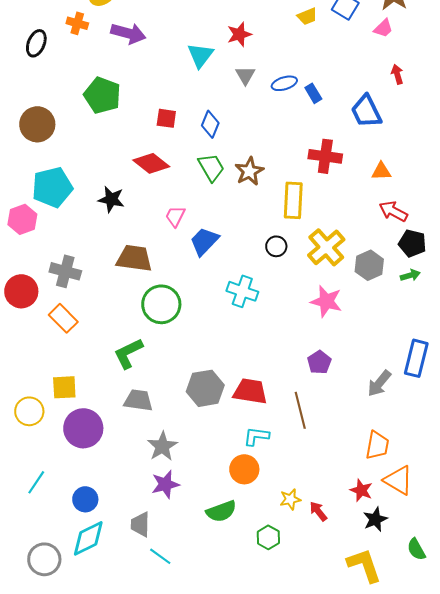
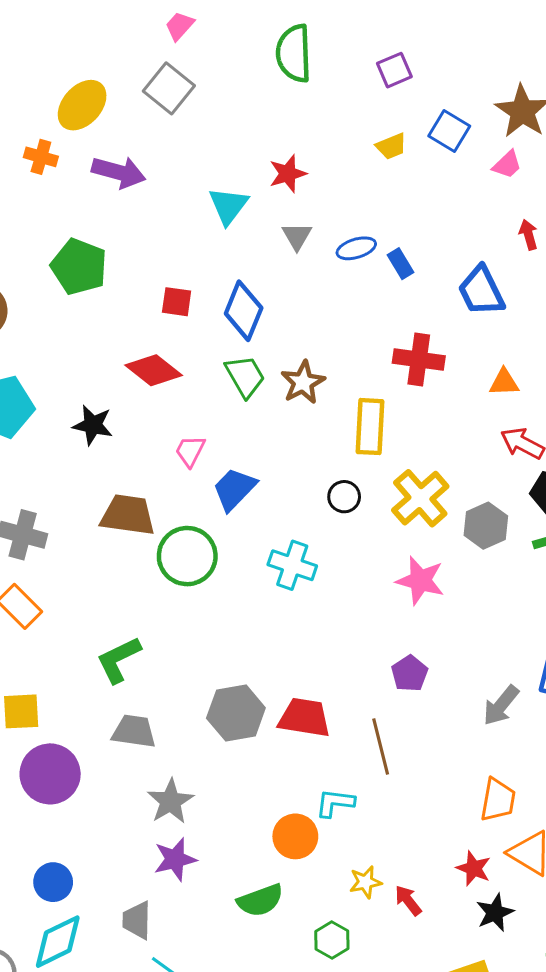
blue diamond: (210, 124) -> (244, 311), size x1.4
green circle: (161, 304) -> (187, 556), moved
cyan L-shape: (256, 436) -> (335, 803), moved

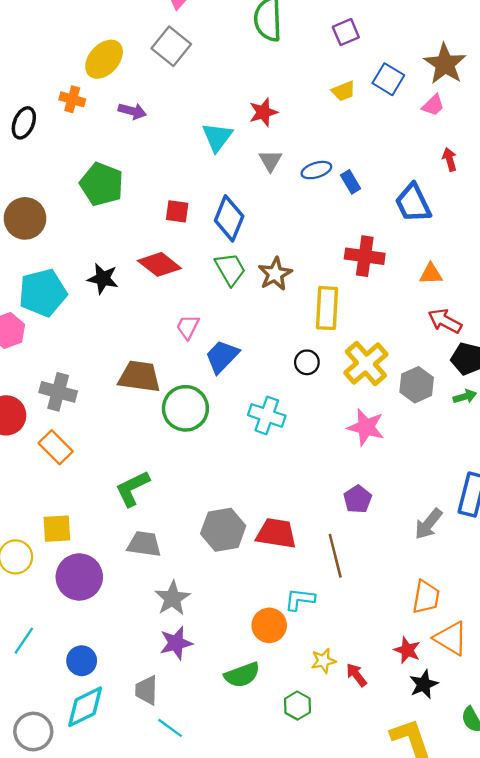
purple arrow: (119, 172) -> (132, 111), size x0.7
black star: (93, 425) -> (103, 279), moved

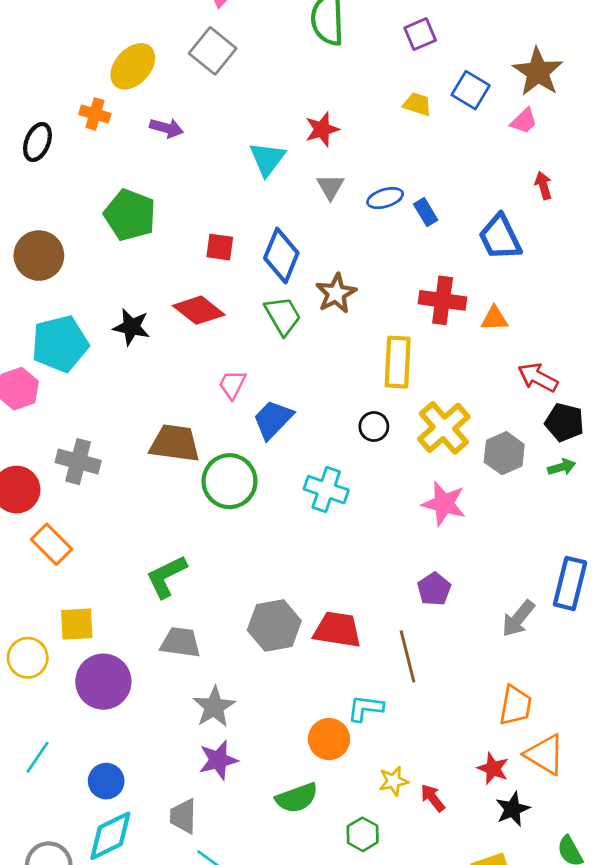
yellow trapezoid: (343, 91) -> (417, 104), turned -140
brown star: (275, 274) -> (336, 293), moved
orange triangle: (431, 274) -> (494, 319), moved
orange rectangle: (56, 447) -> (52, 544), moved

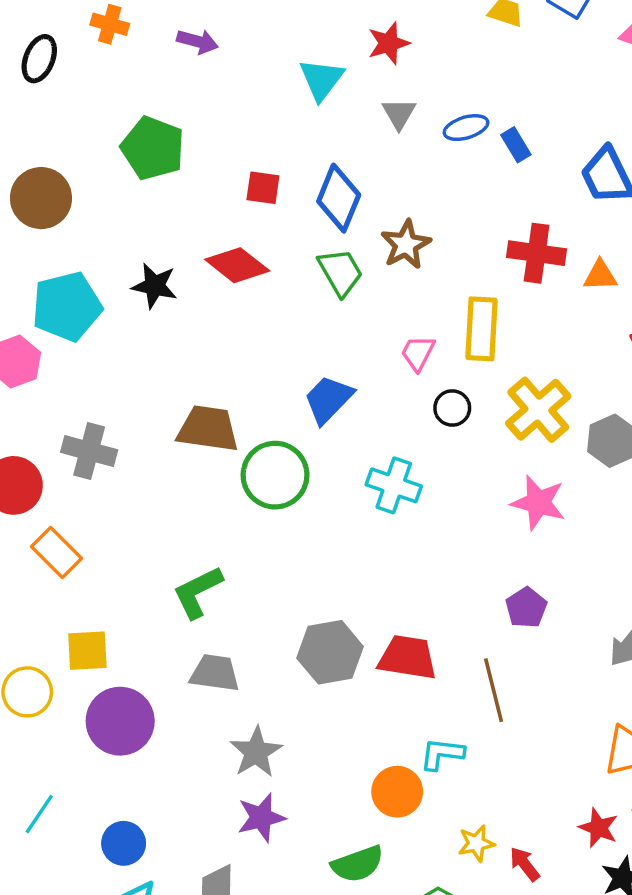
pink trapezoid: (232, 384) -> (418, 353), moved

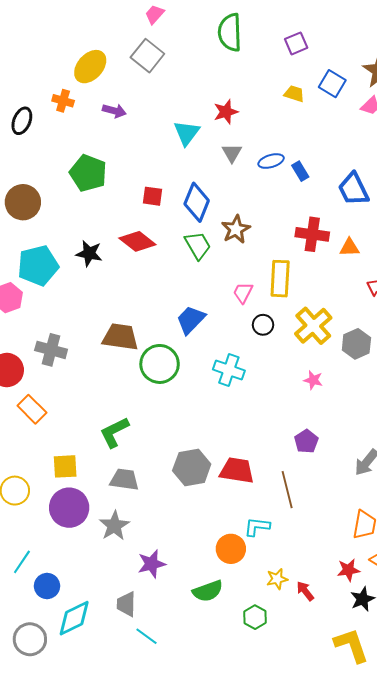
pink star: (538, 503) -> (313, 380), size x0.6
yellow square: (87, 651) -> (65, 466), moved
gray star: (256, 752) -> (114, 526), moved
red star: (599, 828) -> (348, 570), turned -30
blue circle: (124, 843) -> (47, 586), moved

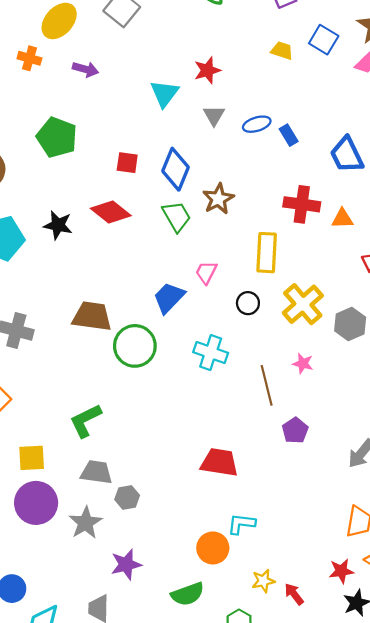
pink trapezoid: (243, 293) -> (206, 272), moved
gray hexagon: (192, 467) -> (127, 497), moved, size x0.6
brown line: (287, 490) -> (267, 385), moved

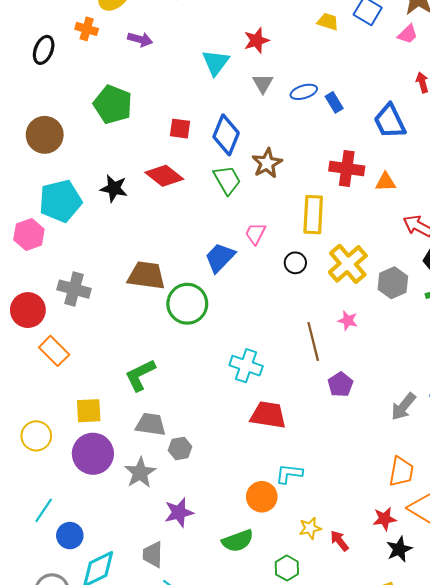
cyan cross: (211, 353) -> (246, 366), moved

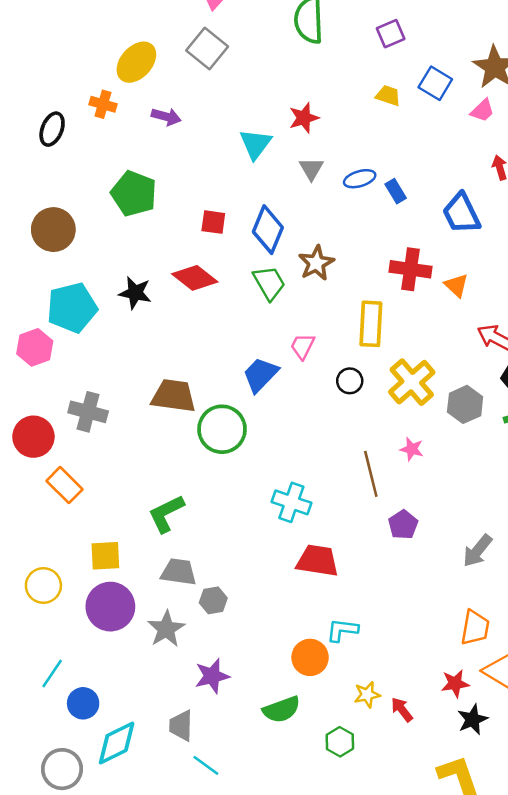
orange triangle: (386, 182) -> (456, 285), turned 45

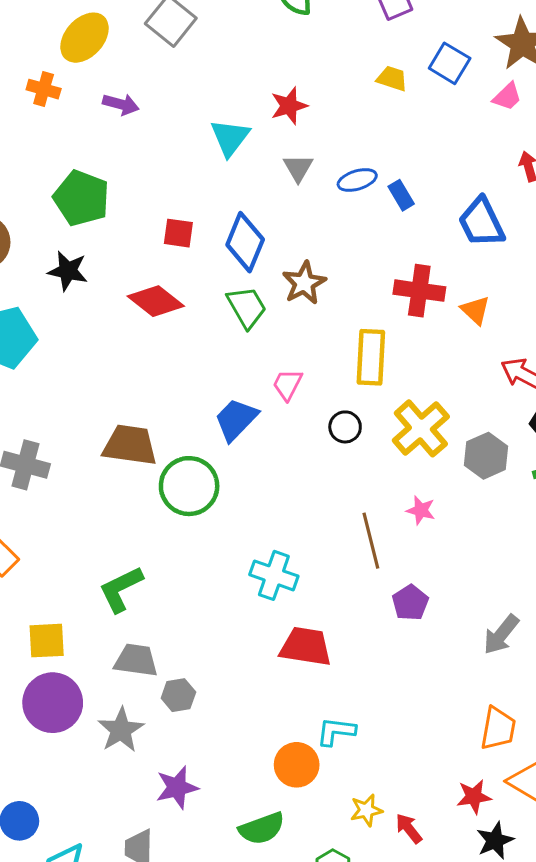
black star: (135, 293) -> (68, 271), moved

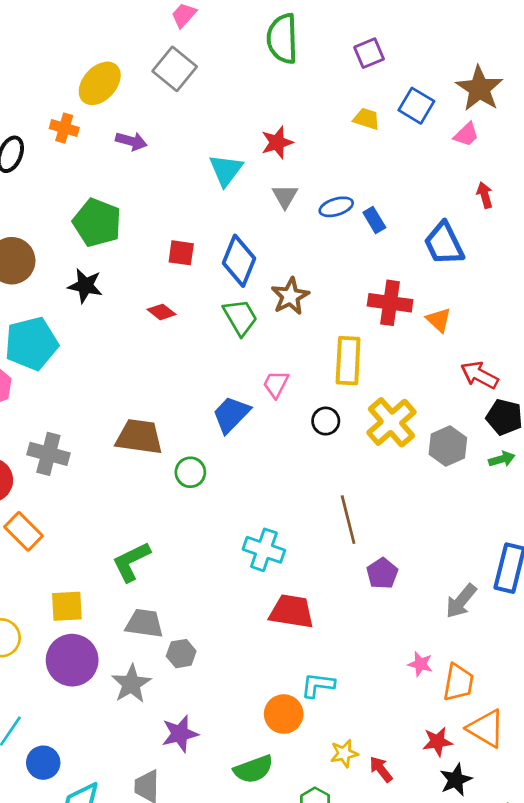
red diamond: (156, 301) -> (161, 312), size x0.6
green circle: (189, 486) -> (190, 472), size x0.6
pink star: (421, 510) -> (420, 664), moved

